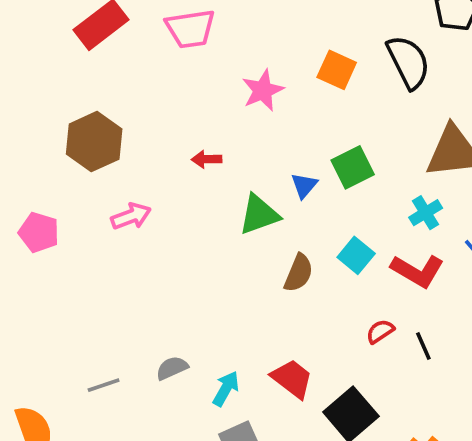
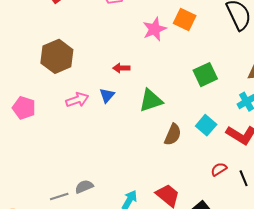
orange square: (337, 70) -> (185, 20), moved
blue triangle: (304, 185) -> (107, 95), moved
gray semicircle: (172, 368) -> (84, 187), moved

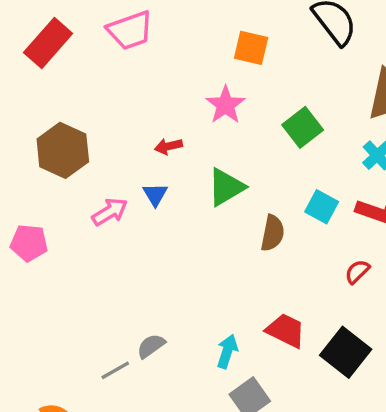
pink star: (155, 29) -> (226, 105), moved

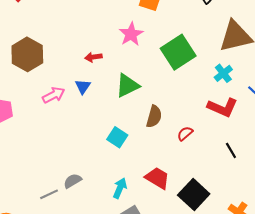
green square: (303, 127) -> (178, 52), size x1.4
cyan square: (322, 207) -> (117, 137), moved
red semicircle: (357, 272) -> (185, 133), moved

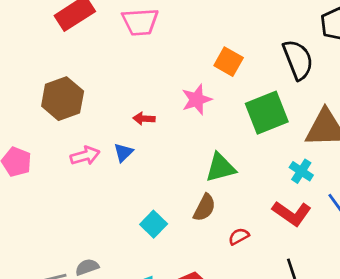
green square: (178, 52) -> (267, 113), moved
cyan cross: (223, 73) -> (301, 171), turned -30
green triangle: (127, 85) -> (220, 168), moved

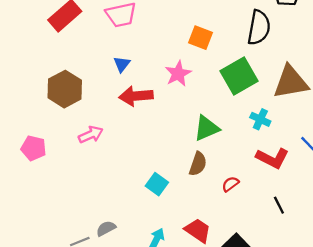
black semicircle: (298, 60) -> (259, 28), turned 40
red arrow: (144, 119) -> (136, 96), size x1.8
blue triangle: (123, 153) -> (122, 64), moved
cyan cross: (301, 171) -> (260, 119), moved

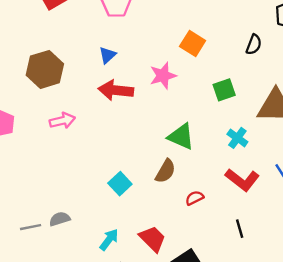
black semicircle: (259, 28) -> (254, 45), size x0.6
green square: (239, 76) -> (224, 90), size x0.6
green triangle: (207, 128) -> (181, 137), turned 36

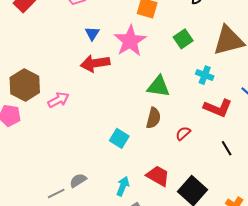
blue triangle: (107, 55) -> (92, 33), moved
brown hexagon: (45, 69) -> (25, 85), moved
pink star: (163, 76) -> (130, 41), size x1.4

